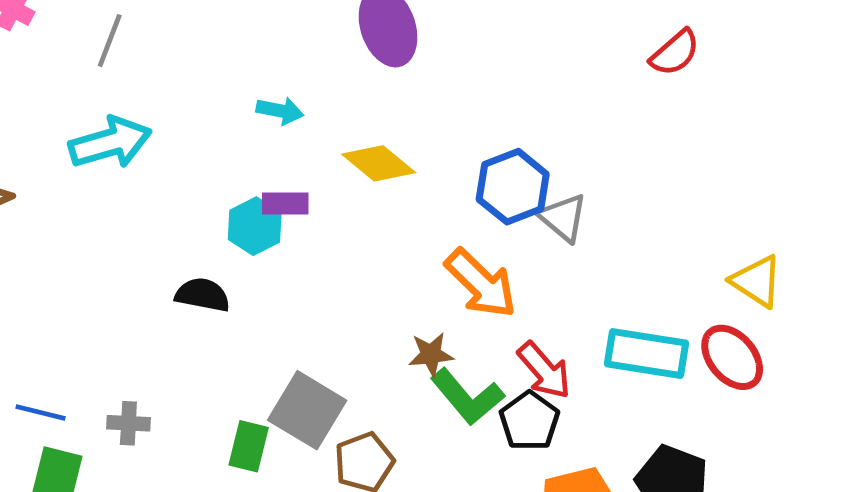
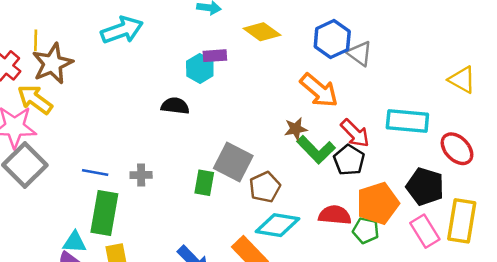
red ellipse: (732, 357) -> (457, 149), moved

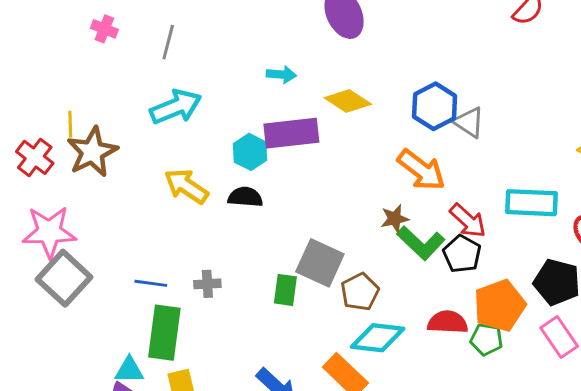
purple rectangle: (215, 56) -> (291, 133), size x1.8
cyan hexagon: (200, 68) -> (250, 152), moved
yellow arrow: (35, 99) -> (186, 186), moved

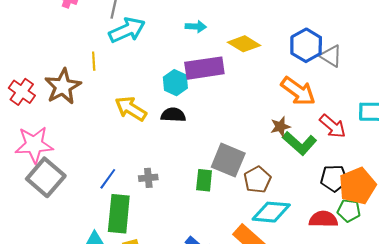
cyan arrow: (176, 107) -> (127, 30), moved
yellow line: (70, 124) -> (94, 61), moved
black pentagon: (462, 254) -> (334, 178), moved, turned -30
blue line: (151, 283) -> (108, 179), turned -60
red semicircle: (448, 322) -> (323, 219), moved

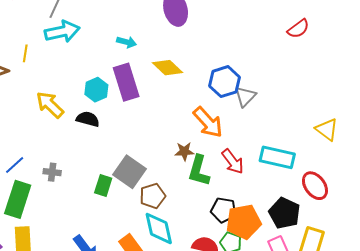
gray triangle: (331, 56) -> (245, 96), turned 30
purple rectangle: (204, 68) -> (126, 82), turned 69
green L-shape: (300, 143) -> (199, 171), turned 52
cyan diamond: (271, 212) -> (159, 228), turned 60

